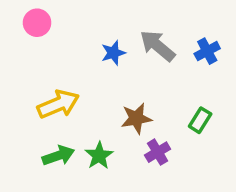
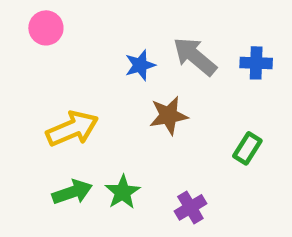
blue cross: (207, 51) -> (256, 63), turned 30
brown star: (136, 118) -> (169, 116), moved
purple cross: (158, 152) -> (190, 207), moved

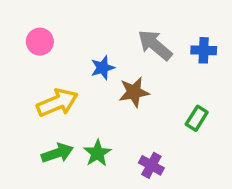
pink circle: (46, 28) -> (40, 42), moved
blue star: (140, 65) -> (103, 68), moved
purple cross: (190, 207) -> (151, 165), turned -30

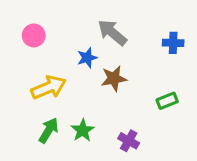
gray arrow: (155, 45) -> (112, 33), moved
green rectangle: (197, 118) -> (167, 101), turned 36
green arrow: (57, 153) -> (49, 130), turned -40

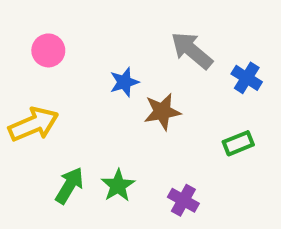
gray arrow: (112, 33) -> (192, 50), moved
blue cross: (173, 43) -> (247, 78), moved, turned 30
yellow arrow: (49, 87) -> (34, 124), moved

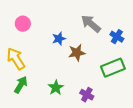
yellow arrow: (34, 124) -> (16, 59), turned -100
green rectangle: (238, 143) -> (113, 68), size x1.6
green arrow: (69, 185) -> (21, 85), moved

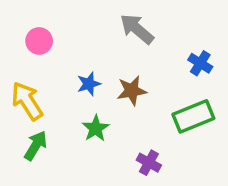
gray arrow: (91, 24) -> (137, 29), moved
blue star: (59, 39) -> (89, 84), moved
green star: (56, 88) -> (96, 128), moved

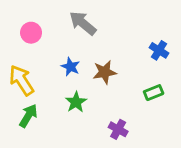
gray arrow: (137, 29) -> (83, 23), moved
blue star: (89, 84) -> (71, 67), turned -30
green rectangle: (193, 116) -> (154, 93), size x0.6

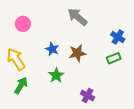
gray arrow: (83, 23) -> (77, 17), moved
green rectangle: (154, 93) -> (114, 58), moved

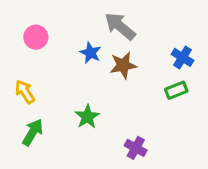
blue star: (52, 49) -> (90, 53), moved
brown star: (77, 53) -> (123, 65), moved
yellow arrow: (16, 59) -> (25, 92), size x0.7

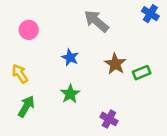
blue star: (90, 53) -> (70, 58), moved
blue cross: (182, 57) -> (150, 14), moved
brown star: (123, 65) -> (115, 64), moved, turned -30

